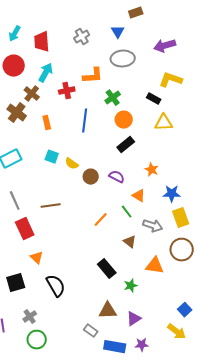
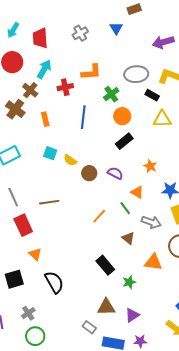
gray ellipse: (123, 59) -> (136, 74), moved

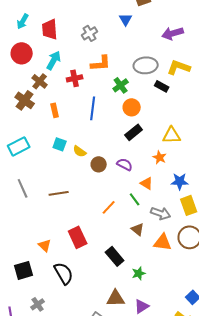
gray cross: (80, 33) -> (90, 33), moved
yellow triangle: (162, 119) -> (172, 135), moved
red rectangle: (23, 225) -> (78, 237), moved
orange triangle: (153, 262) -> (163, 242), moved

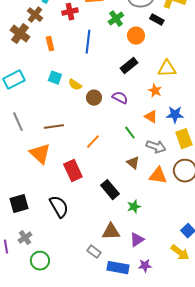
orange circle: (132, 107) -> (136, 36), moved
orange triangle: (147, 183) -> (151, 117), moved
orange line: (109, 207) -> (93, 142), moved
orange triangle: (45, 245) -> (40, 154), moved, size x1.6
gray cross: (38, 304) -> (25, 238), moved

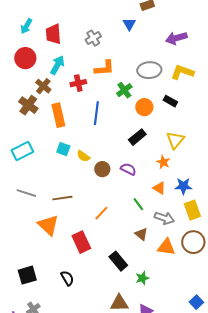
black rectangle: (157, 20) -> (170, 101), moved
orange rectangle: (50, 44) -> (58, 115), size x1.6
yellow triangle: (167, 69) -> (175, 140), turned -48
gray line: (18, 122) -> (26, 193), turned -48
black semicircle: (59, 207) -> (67, 278), size x0.7

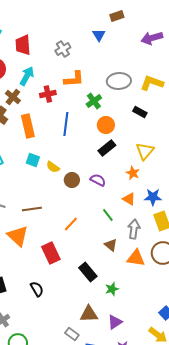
purple arrow: (176, 38) -> (152, 38), moved
orange circle: (144, 107) -> (106, 125), moved
gray arrow: (164, 218) -> (134, 229), turned -102

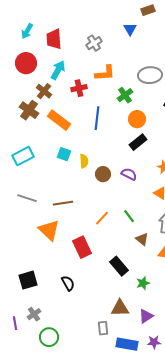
orange rectangle: (28, 126) -> (59, 120), turned -40
yellow semicircle: (53, 167) -> (84, 161), turned -128
green line: (108, 215) -> (129, 216), moved
gray rectangle: (72, 334) -> (103, 328), turned 48

